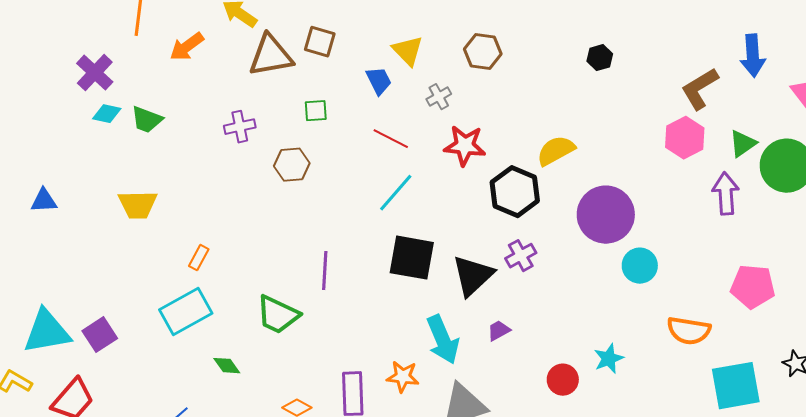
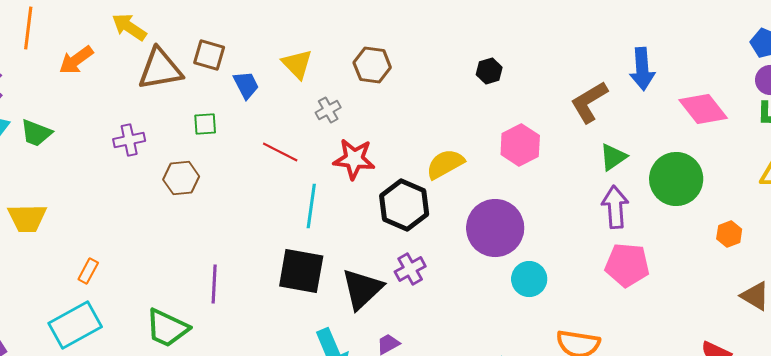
blue trapezoid: (379, 81) -> (246, 85), moved
pink hexagon: (685, 138) -> (520, 145), moved
green triangle: (743, 144) -> (613, 157), moved
cyan line: (396, 193) -> (311, 206), moved, turned -33
pink pentagon: (753, 287) -> (627, 265), moved

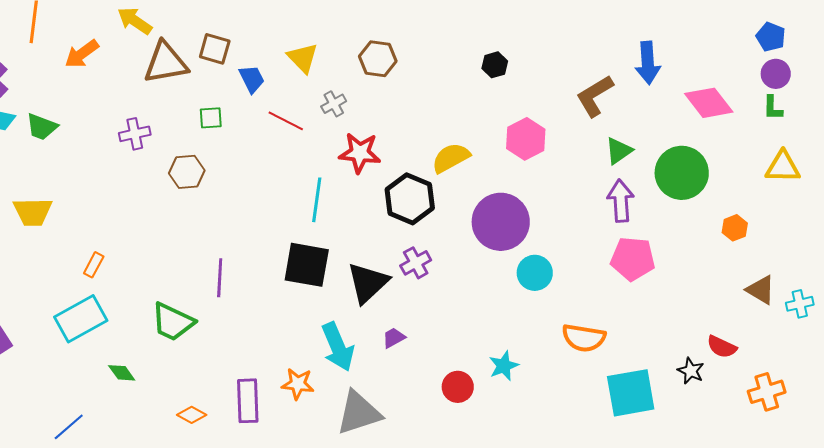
red line: (280, 152) -> (286, 121), moved

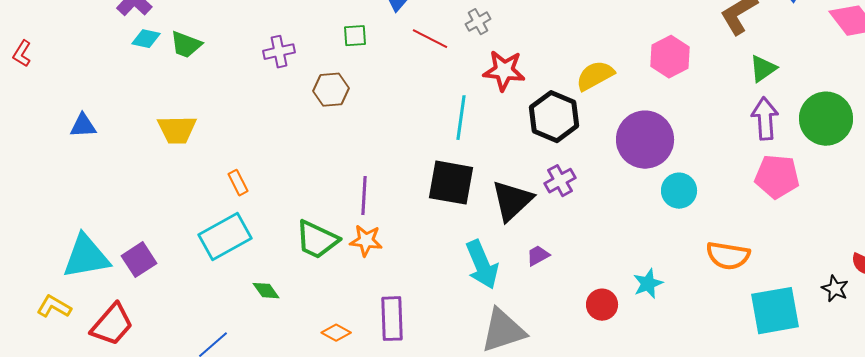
green circle: (682, 173) -> (826, 119), moved
orange rectangle: (94, 265) -> (238, 183), turned -55
orange star: (298, 384) -> (366, 241), moved

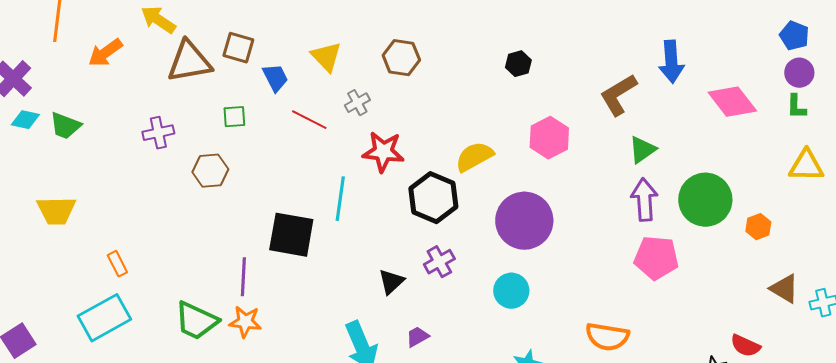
black square: (451, 183) -> (291, 235), moved
cyan circle: (679, 191) -> (511, 291), moved
black triangle: (512, 201) -> (391, 282), size x0.6

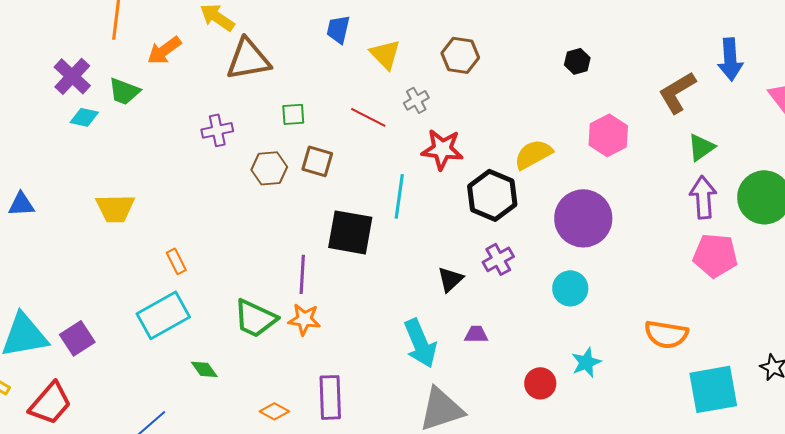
brown square: (238, 48) -> (317, 161), moved
blue trapezoid: (275, 78) -> (338, 29), moved, turned -140
green trapezoid: (65, 126) -> (124, 91), moved
purple trapezoid: (417, 337) -> (476, 334), turned 30

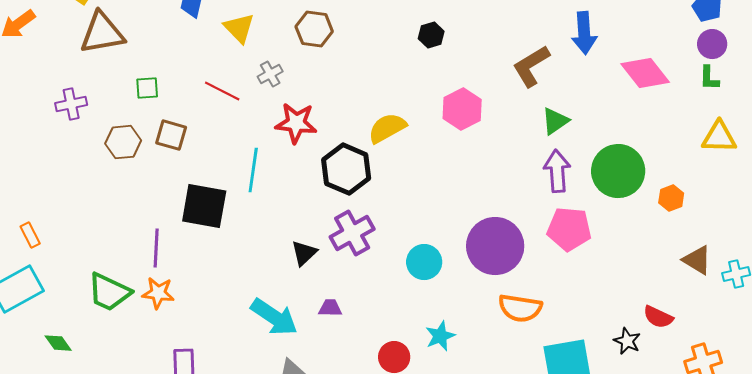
purple circle: (583, 218) -> (495, 246), moved
purple cross: (498, 259) -> (352, 233), size x1.4
cyan arrow: (420, 343) -> (274, 317), turned -33

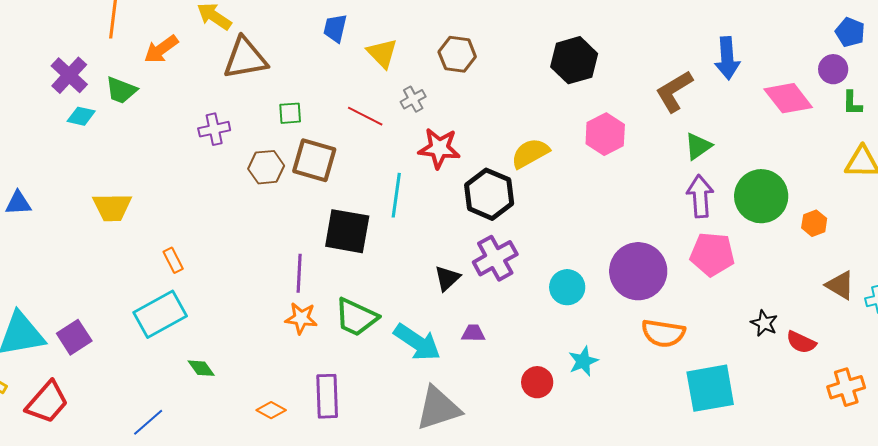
black hexagon: (431, 35) -> (574, 60), size x1.8
purple circle: (712, 44) -> (833, 69), moved
brown square: (171, 135) -> (314, 160), size x1.4
green trapezoid: (109, 292) -> (356, 317), moved
black star: (627, 341) -> (764, 323), moved

